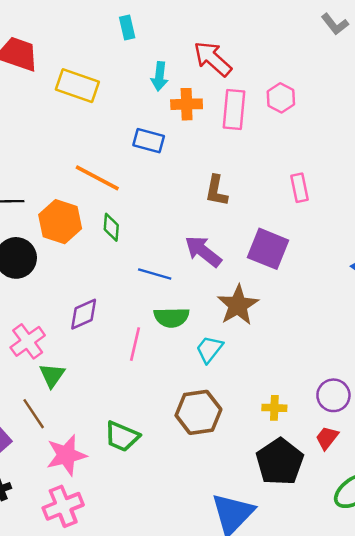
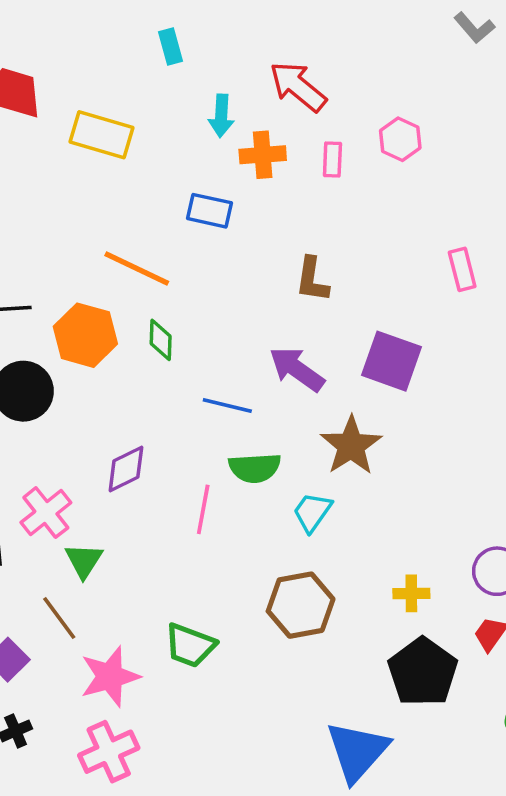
pink rectangle: (234, 110) -> (332, 160), size x0.6
pink rectangle: (300, 188) -> (462, 269), moved

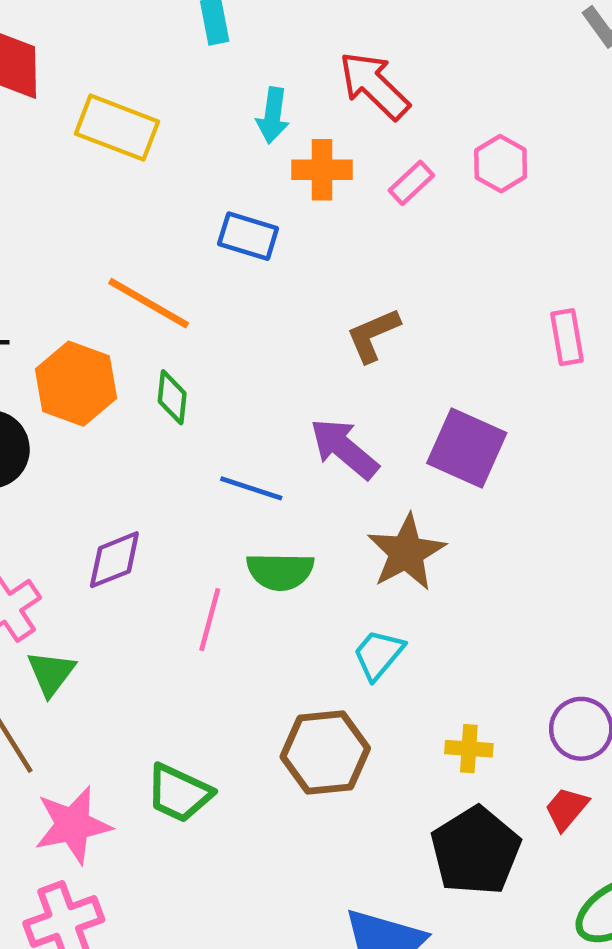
pink rectangle: (332, 160) -> (411, 183), turned 40
brown L-shape: (312, 280) -> (373, 335), turned 54
cyan trapezoid: (312, 512) -> (378, 654), moved

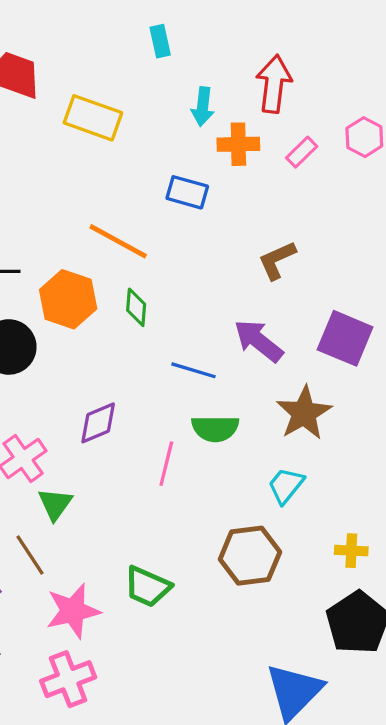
red arrow: (374, 85) -> (274, 84), turned 54

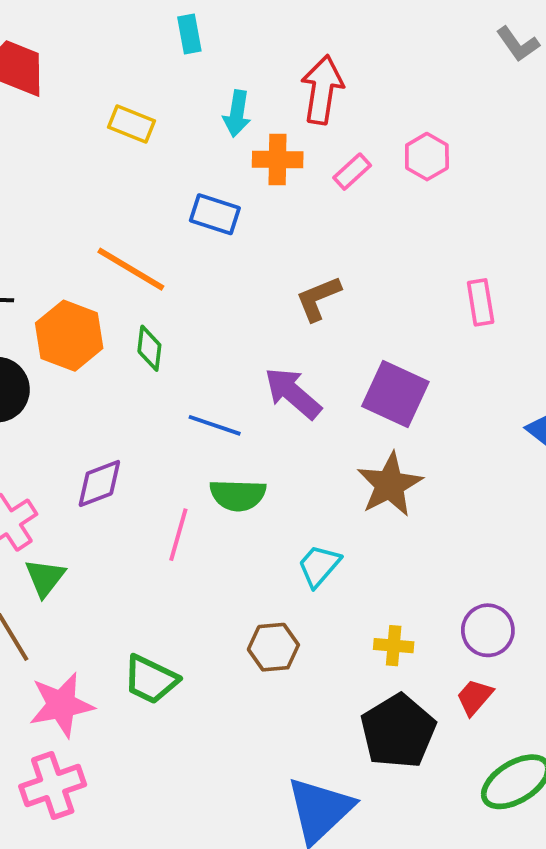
yellow rectangle: (93, 118) -> (131, 124), moved, size x0.7
brown star: (304, 413) -> (390, 485), moved
brown hexagon: (250, 556) -> (273, 647), size x0.7

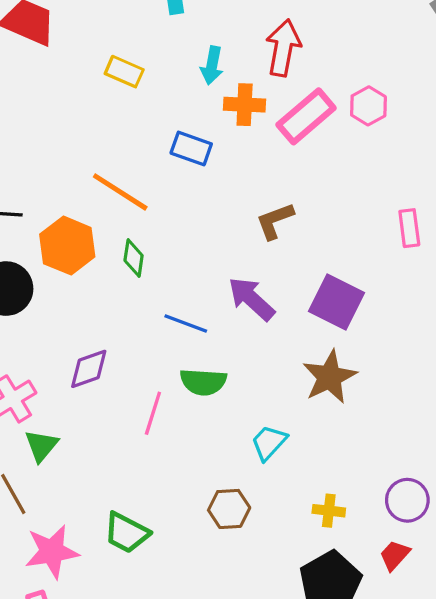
pink rectangle: (352, 172) -> (306, 116), size x1.8

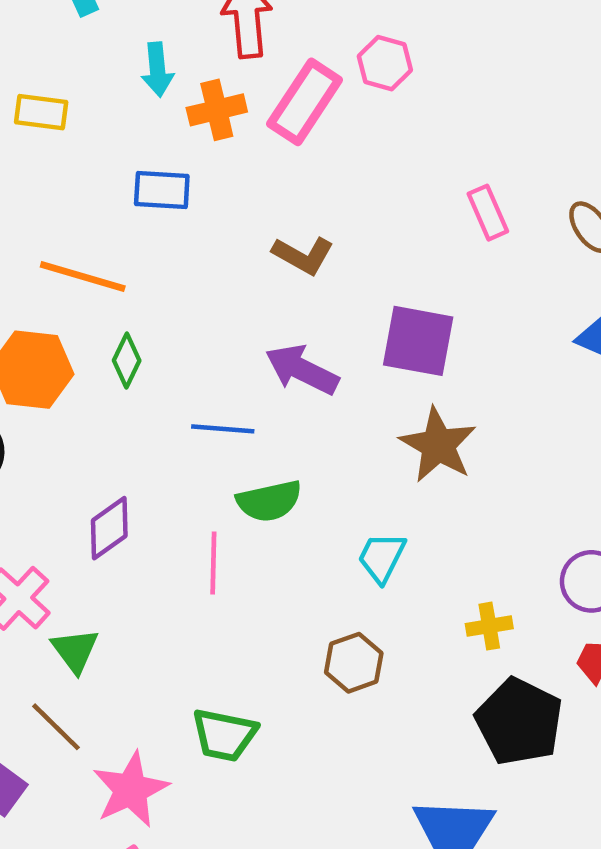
brown L-shape: (275, 221) -> (303, 255), turned -114
green diamond: (134, 258) -> (127, 361), turned 33

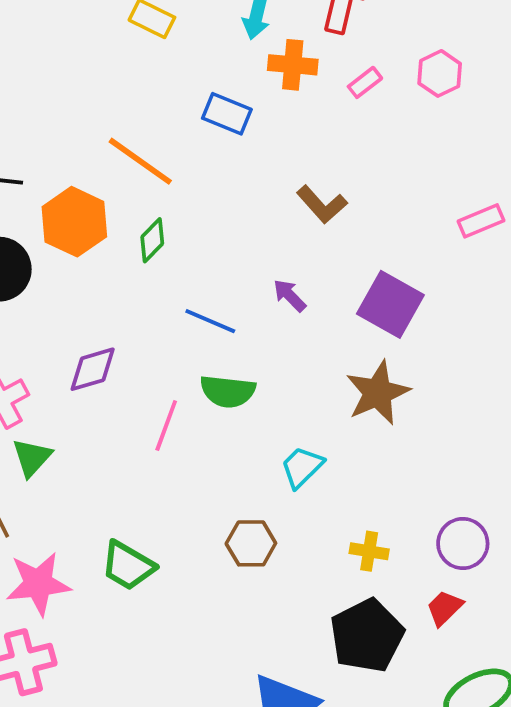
pink rectangle: (305, 102) -> (365, 82), size x0.5
pink rectangle: (488, 213) -> (481, 221), turned 72
purple arrow: (302, 370) -> (290, 295), size x0.6

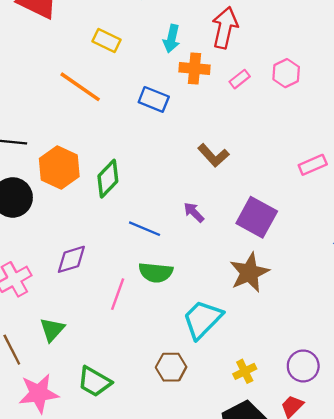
orange line: (140, 161) -> (80, 87), moved
green diamond: (152, 240) -> (108, 179), size x1.4
green triangle: (32, 457) -> (52, 330), moved
cyan trapezoid: (302, 467) -> (202, 319), size x1.5
yellow cross: (369, 551) -> (245, 371), turned -35

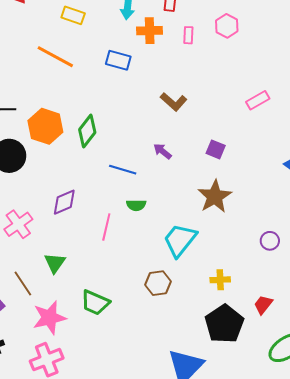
pink rectangle: (240, 79) -> (188, 35), turned -42
purple square: (257, 217) -> (216, 149), size x0.6
green semicircle: (156, 272) -> (136, 205), size x0.7
purple circle: (303, 366) -> (270, 241), moved, size x0.7
yellow cross: (245, 371) -> (220, 280), turned 30

